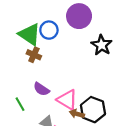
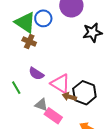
black star: (102, 45) -> (92, 32), turned 30

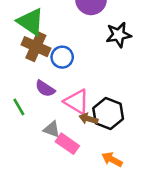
blue circle: (43, 18) -> (62, 57), moved
brown cross: (29, 41) -> (36, 47), size x1.5

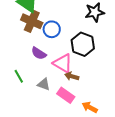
green line: (19, 107) -> (19, 76), moved
black hexagon: (108, 113) -> (83, 44), moved
pink rectangle: (67, 144) -> (66, 95), moved

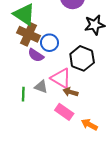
purple semicircle: (39, 53) -> (36, 55), moved
green line: (19, 76) -> (23, 94), moved, turned 32
gray triangle: (44, 84) -> (41, 87), moved

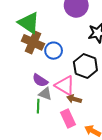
purple semicircle: (36, 55) -> (40, 80), moved
green line: (23, 94) -> (38, 106), moved
pink rectangle: (64, 112) -> (68, 118), turned 30

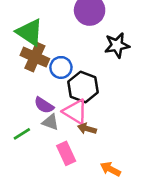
black hexagon: (85, 66) -> (83, 87), moved
green line: (38, 106) -> (22, 134), moved, turned 56
pink rectangle: (68, 118) -> (66, 153), moved

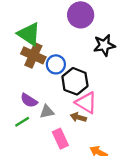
purple semicircle: (44, 105) -> (29, 100), moved
pink triangle: (75, 112) -> (86, 103), moved
gray triangle: (50, 122) -> (47, 112), turned -32

